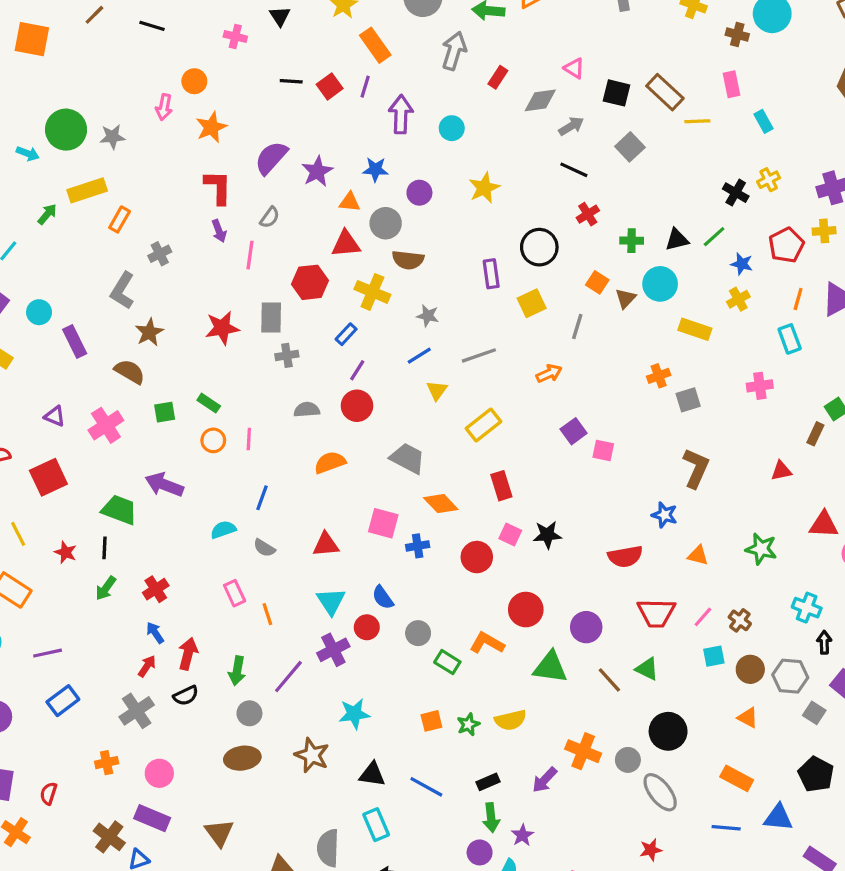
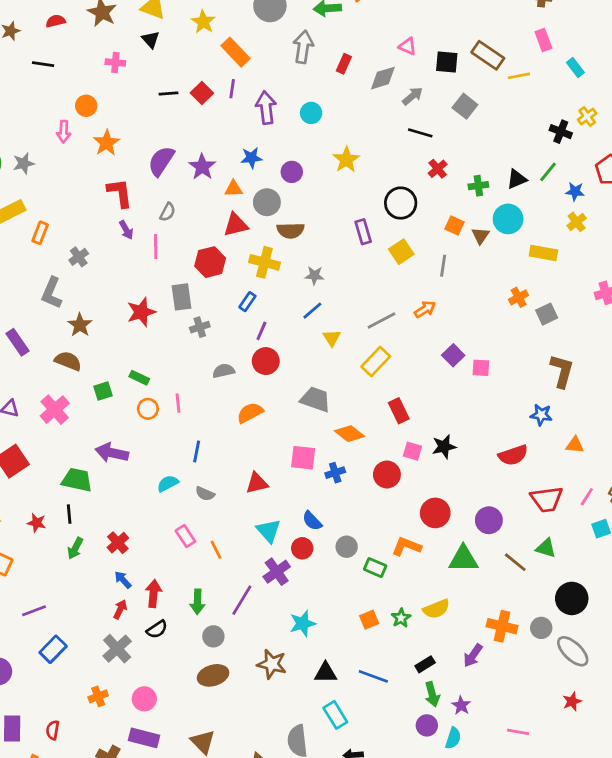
gray line: (479, 355) -> (382, 320), moved

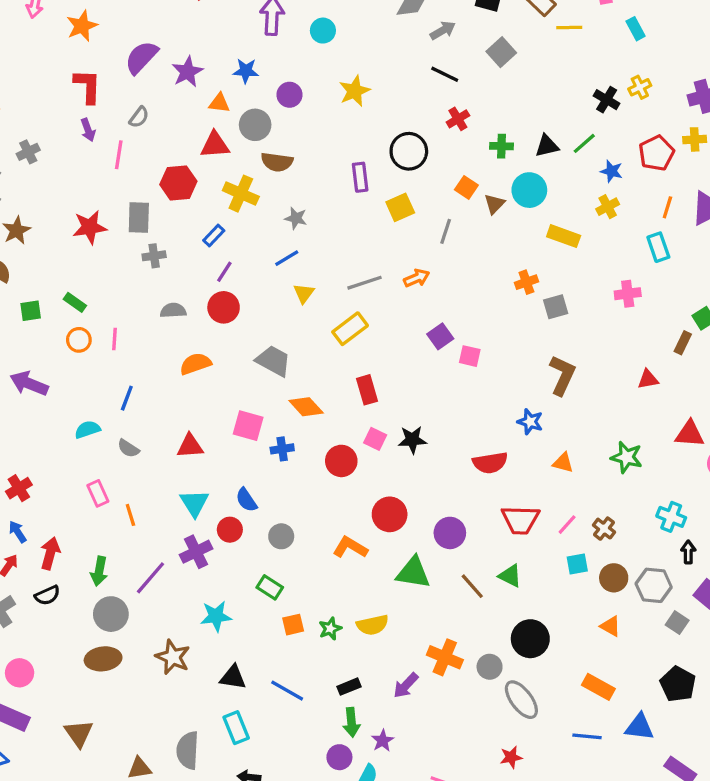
green rectangle: (375, 568) -> (270, 587), moved
gray circle: (213, 636) -> (111, 614), size x1.4

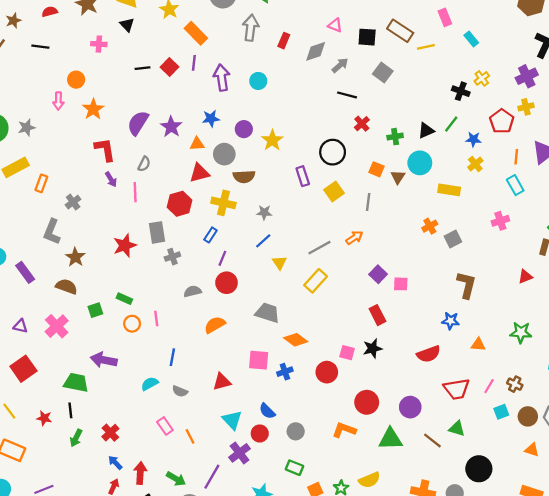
yellow star: (355, 91) -> (272, 140), moved
red rectangle: (367, 390) -> (377, 315), moved
green arrow: (99, 571) -> (176, 479), turned -60

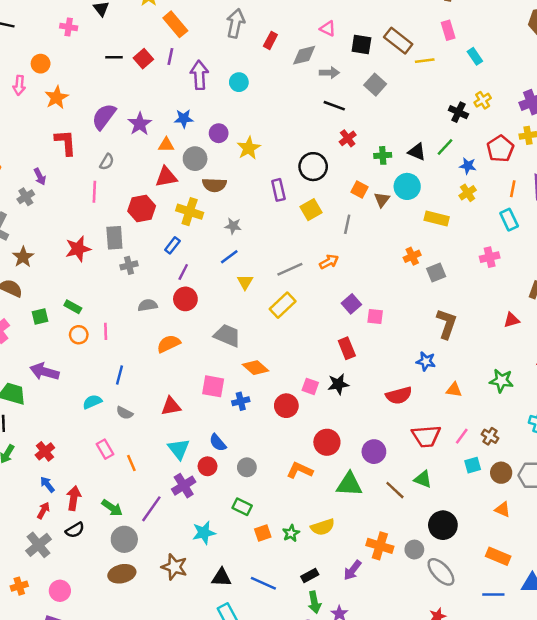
gray arrow: (340, 65) -> (329, 73), turned 36
black triangle: (426, 130) -> (417, 152), turned 42
purple arrow: (111, 179) -> (40, 177), moved

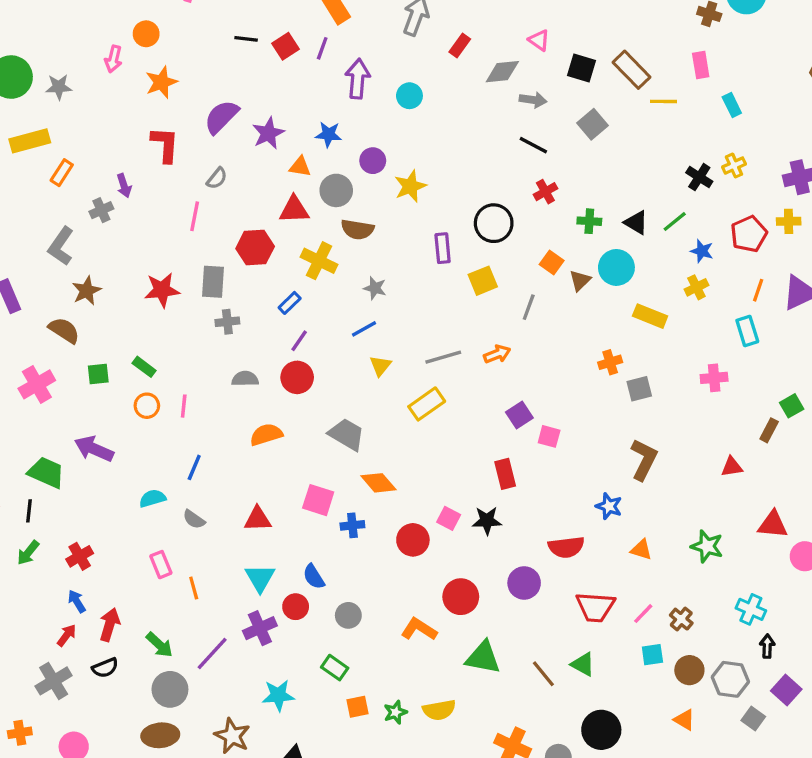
purple circle: (374, 452) -> (524, 583), moved

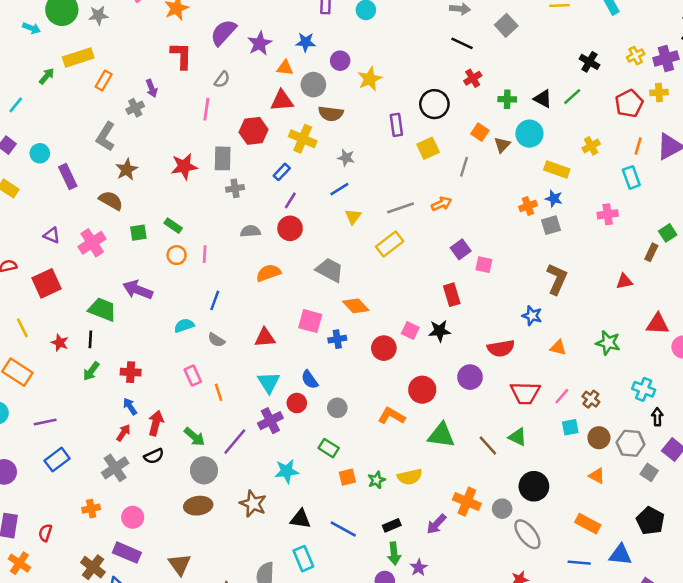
yellow cross: (734, 166) -> (636, 56), moved
blue star: (702, 251) -> (554, 199), moved
red cross: (80, 556) -> (131, 372), turned 36

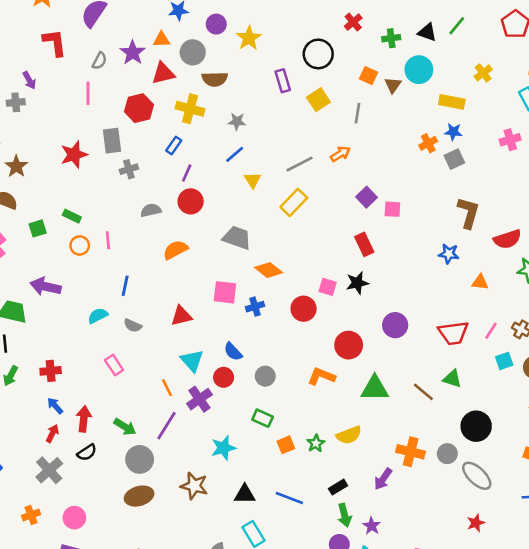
purple star: (260, 43) -> (133, 53), moved
gray cross: (135, 108) -> (16, 102), turned 30
red semicircle: (501, 348) -> (507, 239), moved
orange line: (219, 392) -> (167, 388), moved

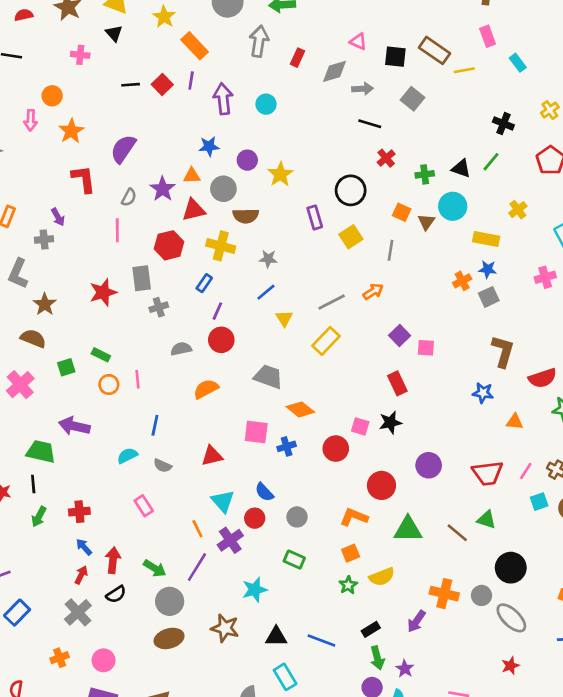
orange square: (286, 445) -> (351, 553), moved

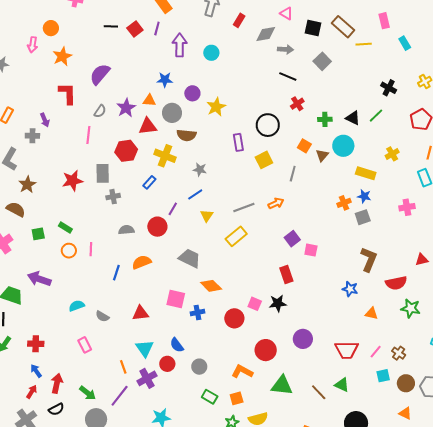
purple line: (217, 311) -> (173, 209), moved
blue line: (155, 425) -> (116, 273), moved
green rectangle: (294, 560) -> (210, 397), moved

